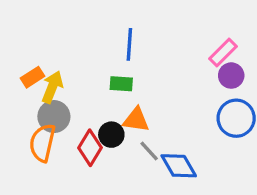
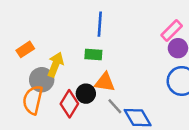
yellow arrow: (52, 87) -> (56, 65), moved

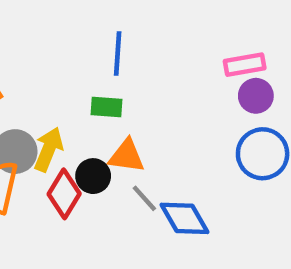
pink rectangle: (172, 30) -> (245, 65), turned 35
yellow arrow: (56, 65) -> (49, 149), moved

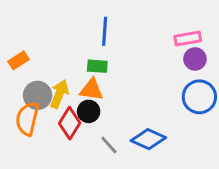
orange triangle: (127, 156) -> (91, 90), moved
gray line: (144, 198) -> (109, 145), moved
blue diamond: (185, 218) -> (148, 139), turned -36

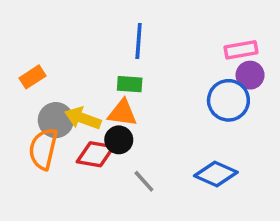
yellow arrow: (59, 94) -> (83, 118), turned -92
blue circle: (199, 97) -> (228, 100), moved
red diamond: (70, 123) -> (95, 154), turned 68
blue diamond: (148, 139) -> (216, 174), moved

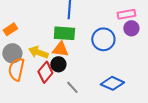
green rectangle: (130, 84) -> (64, 33), size x1.5
blue circle: (228, 100) -> (103, 39), moved
gray circle: (56, 120) -> (12, 53), moved
red diamond: (95, 154) -> (45, 72), turned -60

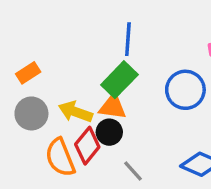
green rectangle: (64, 33) -> (119, 80), turned -50
orange semicircle: (16, 69) -> (60, 157), moved, turned -35

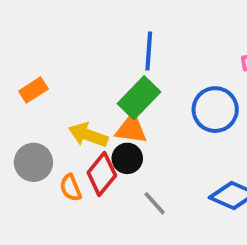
gray circle: (31, 113) -> (33, 162), moved
orange semicircle: (60, 157) -> (71, 188), size x0.6

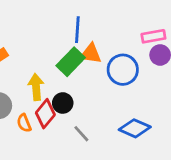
orange triangle: (131, 129) -> (91, 54), moved
yellow arrow: (88, 135) -> (36, 87), turned 65

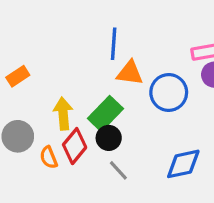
green rectangle: (71, 62) -> (105, 114), moved
black circle: (63, 103) -> (109, 138), moved
blue diamond: (135, 128) -> (183, 164), turned -36

